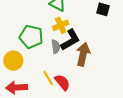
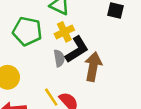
green pentagon: (31, 37) -> (27, 31), moved

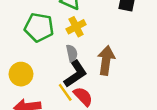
black L-shape: (77, 49) -> (75, 74), moved

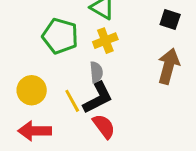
brown arrow: (106, 60) -> (169, 66), moved
yellow line: (65, 92) -> (72, 101), moved

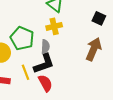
green pentagon: (60, 36) -> (22, 38), moved
yellow line: (72, 101) -> (26, 72), moved

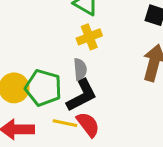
green pentagon: (22, 38) -> (43, 88), moved
yellow line: (26, 72) -> (65, 123), moved, turned -49

